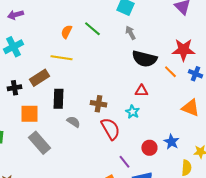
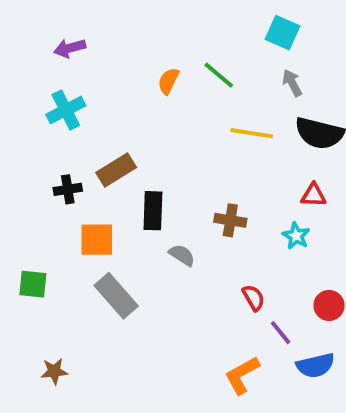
yellow line: (61, 58) -> (252, 133), moved
red semicircle: (110, 129) -> (254, 298), moved, size x0.6

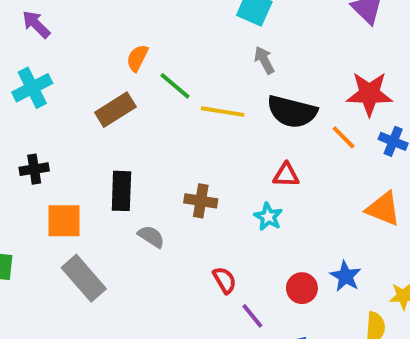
purple arrow: (70, 48) -> (36, 24), turned 60
green line: (219, 75) -> (175, 86), moved
brown rectangle: (116, 170) -> (115, 110), moved

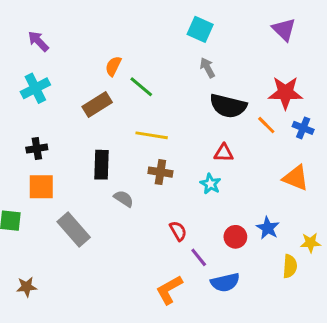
yellow line: (223, 112) -> (152, 135), moved
orange square: (64, 221) -> (41, 187), moved

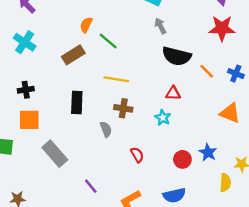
cyan cross: (35, 88) -> (25, 42), turned -30
red star: (285, 93) -> (222, 28), moved
gray semicircle: (124, 199) -> (106, 129), moved, turned 35
purple line: (199, 257) -> (91, 186), moved

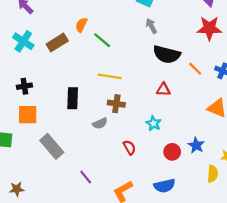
brown rectangle: (73, 55) -> (57, 42), moved
cyan star: (163, 118) -> (154, 123), moved
gray semicircle: (106, 129) -> (100, 123), turned 88

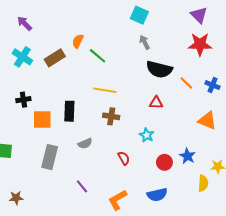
orange square: (28, 115) -> (42, 119), moved
gray semicircle: (100, 123) -> (85, 144), moved
gray rectangle: (52, 146) -> (50, 157), turned 55

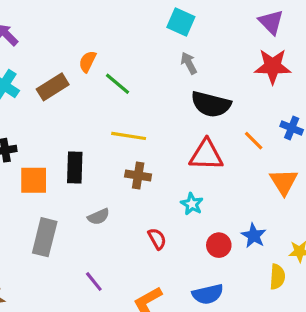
orange line: (186, 83) -> (254, 141), moved
red triangle: (156, 103) -> (206, 155), size x1.6
orange triangle: (207, 121) -> (284, 182), turned 36

